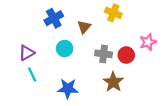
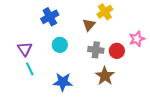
yellow cross: (113, 13) -> (105, 12), turned 35
brown triangle: (84, 27) -> (89, 25), moved
purple triangle: (27, 53) -> (25, 49), turned -35

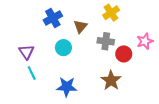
brown triangle: (89, 25) -> (80, 26), moved
gray cross: (96, 50) -> (106, 41), moved

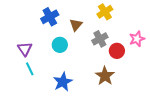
gray cross: (106, 41) -> (100, 39), turned -35
blue star: (67, 87) -> (63, 82), turned -30

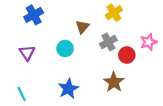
blue cross: (50, 17) -> (34, 15), moved
cyan line: (30, 69) -> (22, 94), moved

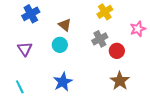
brown triangle: (82, 27) -> (65, 25), moved, turned -32
pink star: (149, 42) -> (138, 29), moved
brown star: (114, 82) -> (120, 81), moved

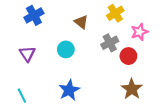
brown triangle: (65, 25) -> (81, 22), moved
pink star: (138, 29) -> (139, 32), moved

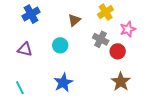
brown triangle: (81, 22) -> (74, 20), turned 40
gray cross: (110, 43) -> (101, 39), turned -35
purple triangle: (27, 54) -> (25, 49), turned -42

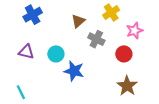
gray cross: (101, 39) -> (96, 39), moved
cyan circle: (60, 45) -> (56, 54), moved
blue star: (63, 83) -> (74, 71), moved, turned -30

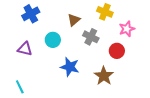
yellow cross: (111, 13) -> (105, 12), turned -35
cyan circle: (56, 54) -> (53, 40), moved
brown star: (127, 86) -> (104, 76), moved

